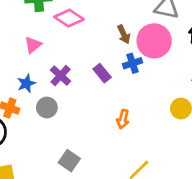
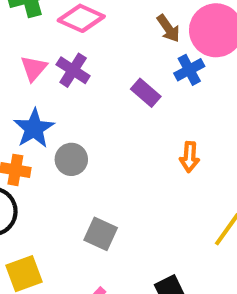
purple cross: (61, 76) -> (73, 70), moved
blue star: (26, 83) -> (34, 128), size x1.4
gray square: (69, 161) -> (101, 234), moved

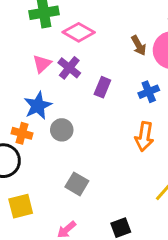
blue cross: (189, 70) -> (149, 92), moved
purple rectangle: (146, 93) -> (102, 87), moved, turned 66
orange arrow: (190, 157) -> (144, 137), size x1.4

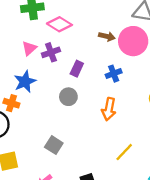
brown arrow: (139, 45) -> (107, 36), turned -49
purple cross: (69, 68) -> (51, 52), turned 30
gray circle: (62, 130) -> (68, 97), moved

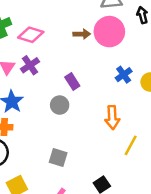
purple rectangle: (77, 69) -> (72, 81), moved, turned -42
blue cross: (114, 74) -> (124, 75), moved
orange arrow: (109, 109) -> (112, 117), moved

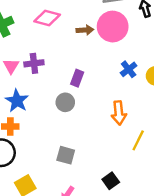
pink diamond: (31, 35) -> (47, 18), moved
purple cross: (30, 65) -> (34, 63), turned 30
purple rectangle: (72, 81) -> (77, 78), turned 56

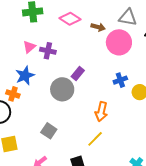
brown arrow: (85, 30) -> (98, 27), moved
gray circle: (65, 102) -> (62, 89), size x1.5
yellow line: (138, 140) -> (95, 139), moved

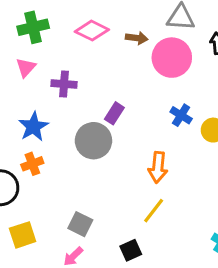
pink triangle: (29, 47) -> (26, 67), moved
blue cross: (120, 80) -> (181, 115), turned -32
orange cross: (13, 94) -> (32, 164), moved, turned -32
gray square: (49, 131) -> (80, 224), moved

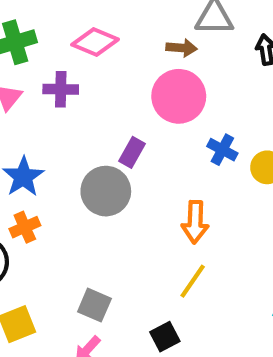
brown arrow: (137, 38) -> (182, 48), moved
pink circle: (172, 58) -> (179, 96), moved
purple cross: (64, 84) -> (61, 89), moved

